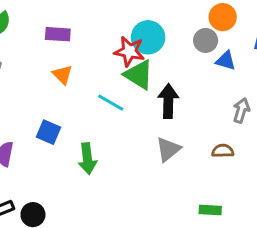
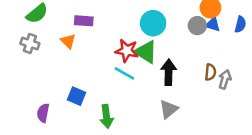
red star: (129, 51) -> (127, 51), moved
blue triangle: (226, 61) -> (213, 24), moved
orange triangle: (62, 75) -> (68, 41), moved
brown semicircle: (223, 151) -> (210, 72), moved, turned 98

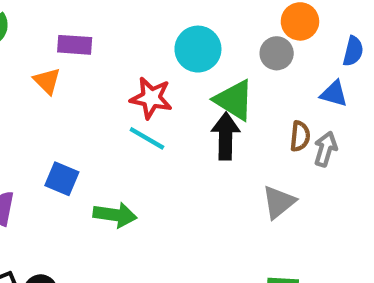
blue triangle: (213, 24) -> (334, 94), moved
green triangle: (146, 52) -> (234, 100), moved
gray triangle: (169, 109) -> (279, 202), moved
green arrow: (106, 116) -> (115, 215), turned -75

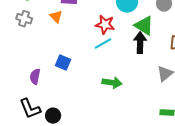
cyan line: (147, 138) -> (103, 44), turned -60
green arrow: (115, 215) -> (112, 83), moved

